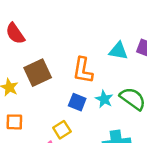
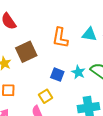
orange L-shape: (83, 70) -> (60, 38), moved

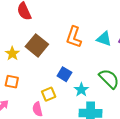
brown square: (26, 52) -> (37, 45), turned -35
cyan star: (78, 72) -> (81, 90), moved

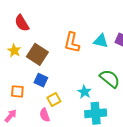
yellow star: (12, 54) -> (14, 51), moved
blue square: (64, 74) -> (41, 80), moved

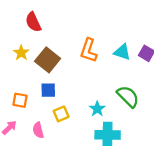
blue square: (41, 80) -> (48, 90), turned -32
pink semicircle: (45, 115) -> (38, 130), moved

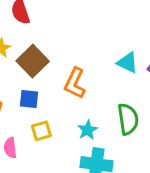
orange L-shape: (89, 50) -> (75, 83), moved
green semicircle: (128, 96) -> (128, 119), turned 30

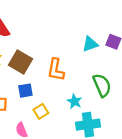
cyan triangle: (127, 63) -> (90, 44), turned -30

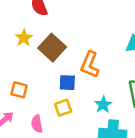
blue square: (25, 91) -> (67, 83), moved

